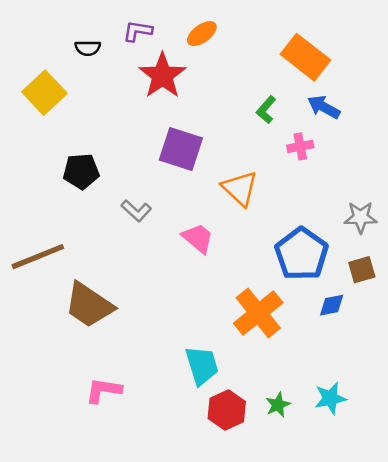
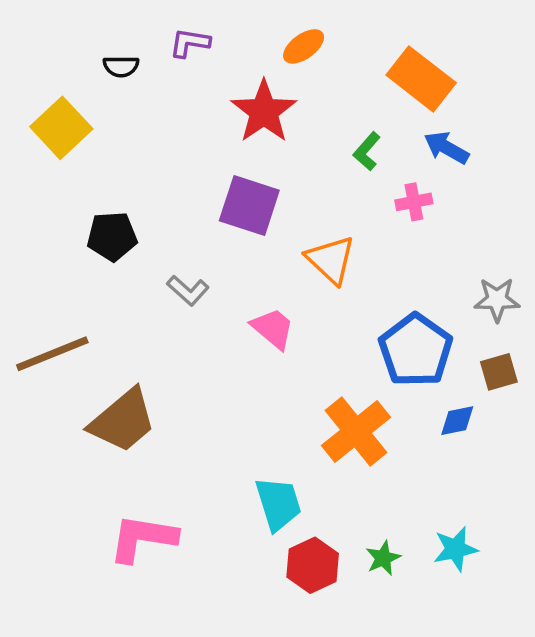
orange ellipse: (202, 34) -> (304, 46), moved
red star: (162, 76) -> (264, 112), moved
brown trapezoid: (89, 305) -> (123, 421), turned -74
pink L-shape: (103, 390) -> (143, 538), size x1.4

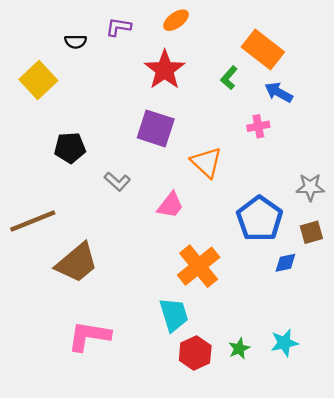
orange ellipse: (304, 46) -> (176, 20), moved
green L-shape: (367, 151) -> (229, 78), moved
pink trapezoid: (273, 328) -> (170, 205), turned 88
orange cross: (356, 431) -> (199, 266), moved

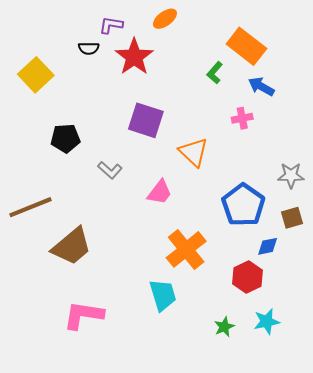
black semicircle: (76, 42) -> (89, 48), moved
red star: (165, 70) -> (134, 57), moved
red hexagon: (195, 353) -> (248, 277), moved

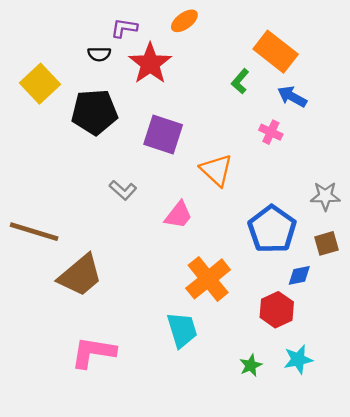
pink cross: (242, 118) -> (271, 132), turned 36
black pentagon: (65, 138) -> (94, 112), moved, size x1.4
brown line: (30, 207) -> (34, 232), turned 39

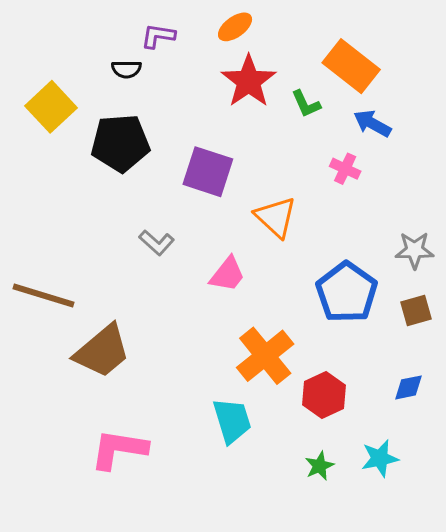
red star: (150, 63) -> (249, 81), moved
green L-shape: (240, 81) -> (306, 104), turned -65
blue diamond: (299, 275) -> (408, 387), moved
red hexagon: (277, 310) -> (324, 395), moved

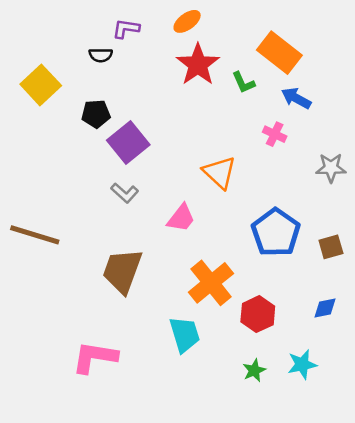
black pentagon: (120, 143) -> (96, 114), size x0.6
purple square: (208, 172) -> (128, 143), moved, turned 33
gray star: (415, 250) -> (331, 168), moved
brown trapezoid: (102, 351) -> (122, 271), moved, turned 150

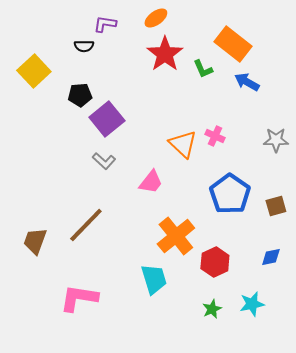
pink cross: (275, 134) -> (215, 136), moved
brown line: (35, 235) -> (86, 225), moved, turned -63
brown trapezoid: (122, 271) -> (35, 241), moved, size x0.7

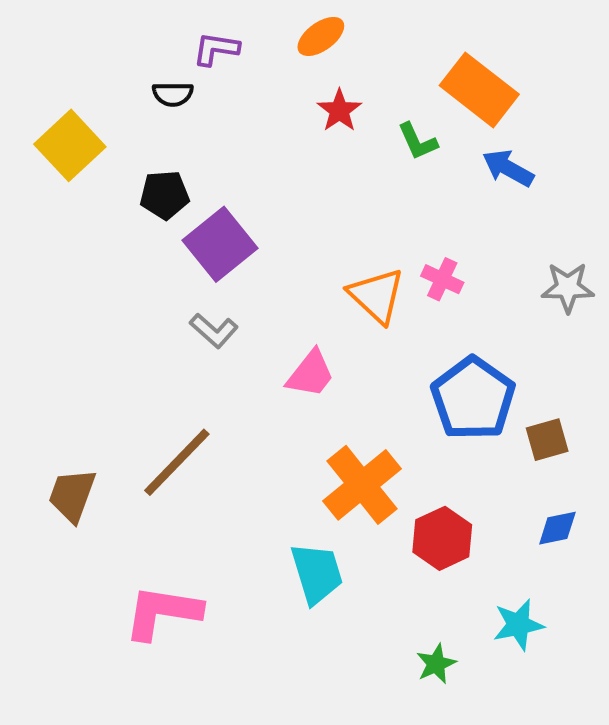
red star: (165, 54) -> (339, 111), size x0.6
brown square: (276, 206) -> (547, 440), moved
green star: (212, 309) -> (436, 664), moved

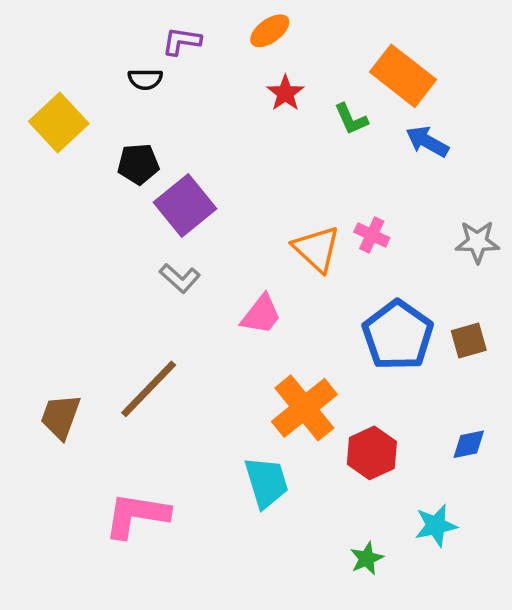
brown square: (547, 440) -> (469, 340), moved

